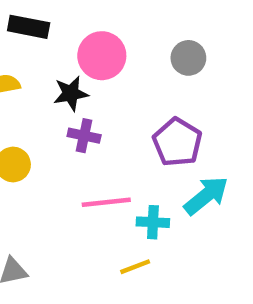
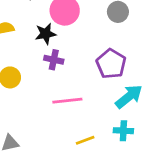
cyan cross: (153, 222) -> (123, 131), moved

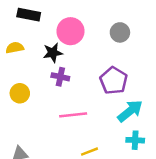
cyan cross: (123, 131) -> (135, 140), moved

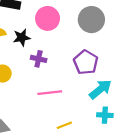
gray circle: (120, 32) -> (91, 20), size x1.5
black star: (53, 53) -> (22, 38), moved

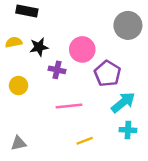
pink circle: (48, 18) -> (82, 49), moved
gray circle: (91, 20) -> (128, 25), moved

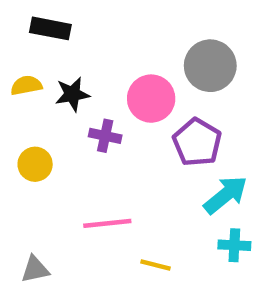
gray circle: (128, 25) -> (210, 66), moved
pink line: (69, 106) -> (107, 223), moved
yellow line: (85, 141) -> (155, 265), turned 35

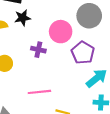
black star: (72, 94) -> (23, 18), moved

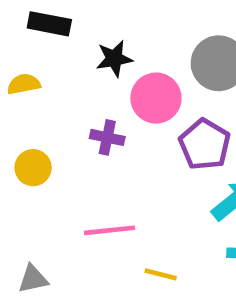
black star: (23, 18) -> (114, 59), moved

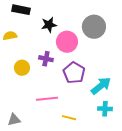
purple pentagon: (205, 144) -> (74, 73), moved
yellow circle: (33, 168) -> (22, 68), moved

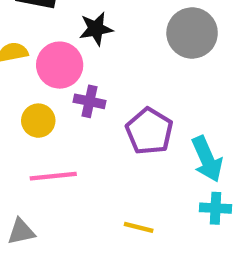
pink circle: (67, 42) -> (60, 65), moved
cyan arrow: (101, 86) -> (207, 159), turned 105
pink line: (47, 99) -> (53, 176), moved

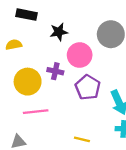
pink circle: (60, 65) -> (80, 55), moved
yellow circle: (38, 121) -> (28, 82), size x1.5

